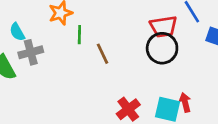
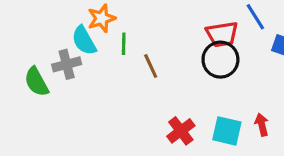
cyan semicircle: (17, 32) -> (84, 41), moved, size x1.4
red arrow: (185, 102) -> (262, 125), moved

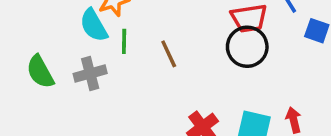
green line: (124, 44) -> (124, 41), moved
gray cross: (67, 64) -> (90, 74), moved

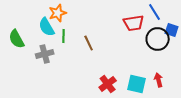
black circle: (247, 47) -> (158, 39), moved
green semicircle: (40, 72) -> (17, 39), moved

